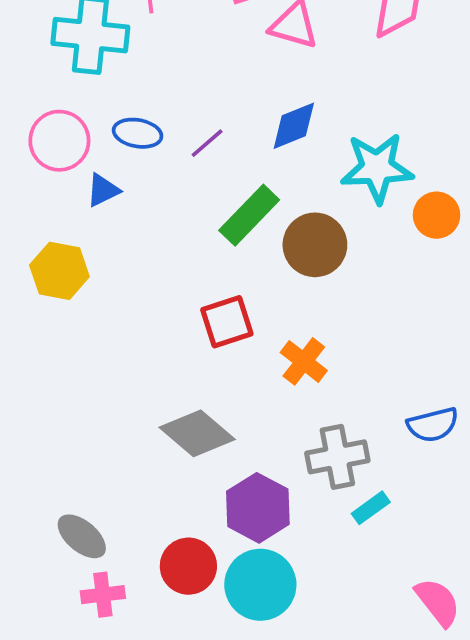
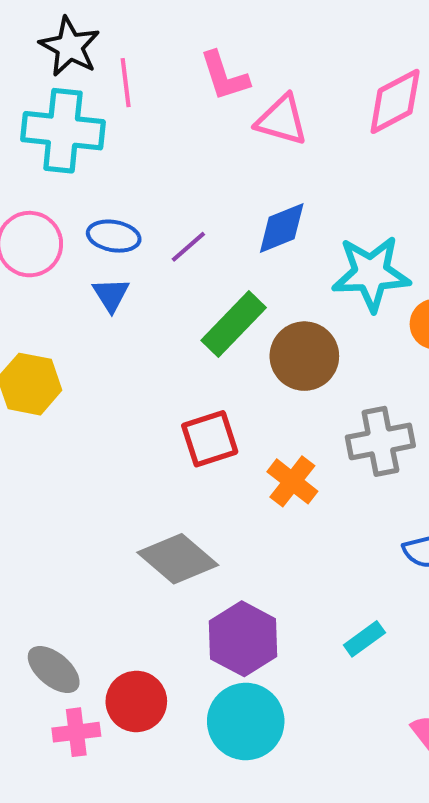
blue triangle: (103, 190) -> (111, 295), moved, turned -36
gray cross: (337, 457) -> (380, 441), moved
red circle: (188, 566) -> (136, 701), moved

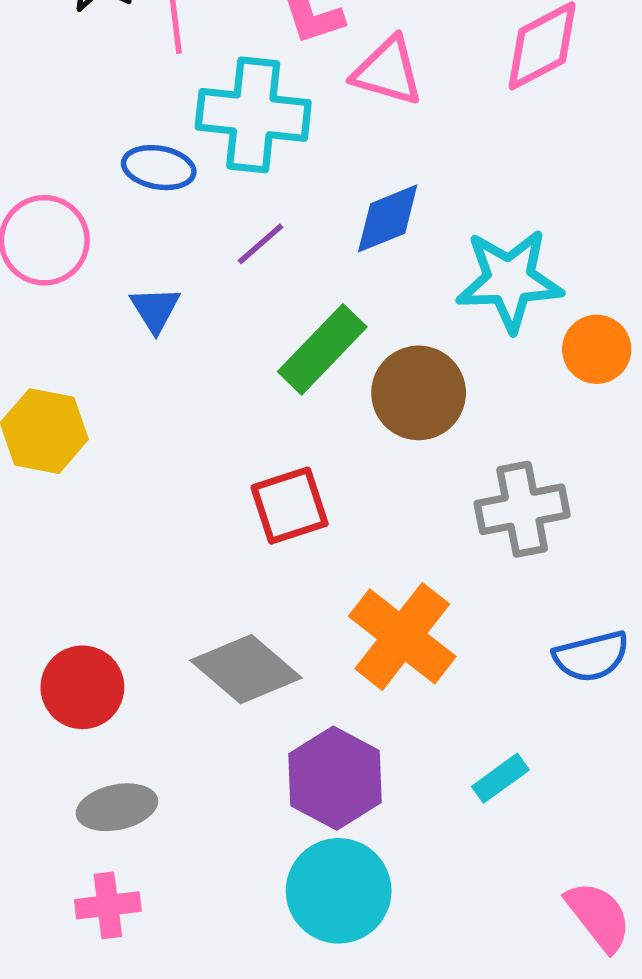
cyan cross: (63, 131) -> (253, 115), moved
blue ellipse: (114, 236) -> (159, 168), moved
orange cross: (292, 481) -> (402, 636), moved, size x1.5
gray ellipse: (54, 669) -> (117, 807), moved, turned -52
red circle: (136, 701) -> (82, 687), moved

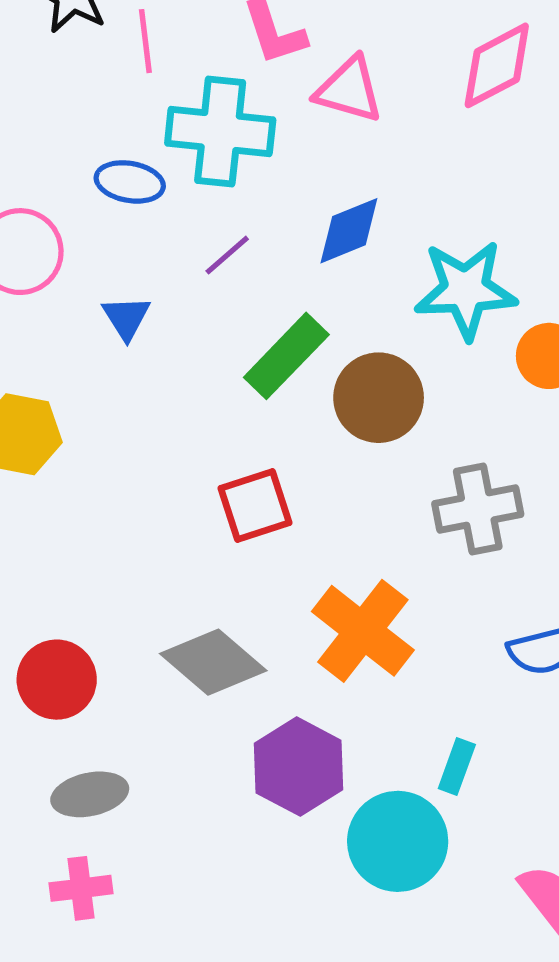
cyan rectangle: (500, 778) -> (457, 767), turned -34
cyan circle: (339, 891) -> (398, 841), moved

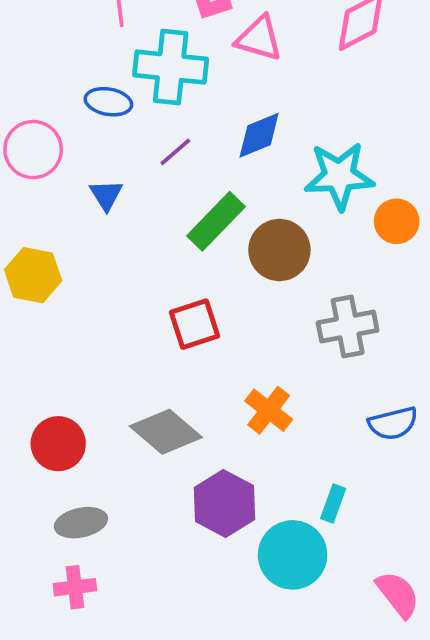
orange cross: (363, 631) -> (269, 410), size x0.7

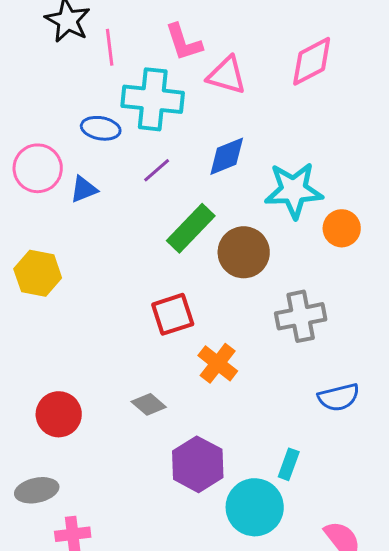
blue triangle: (106, 195) -> (84, 189), moved, turned 40
orange cross: (269, 410) -> (218, 363), moved
gray diamond: (166, 432) -> (149, 404), size x0.6
gray ellipse: (81, 523) -> (37, 490), moved

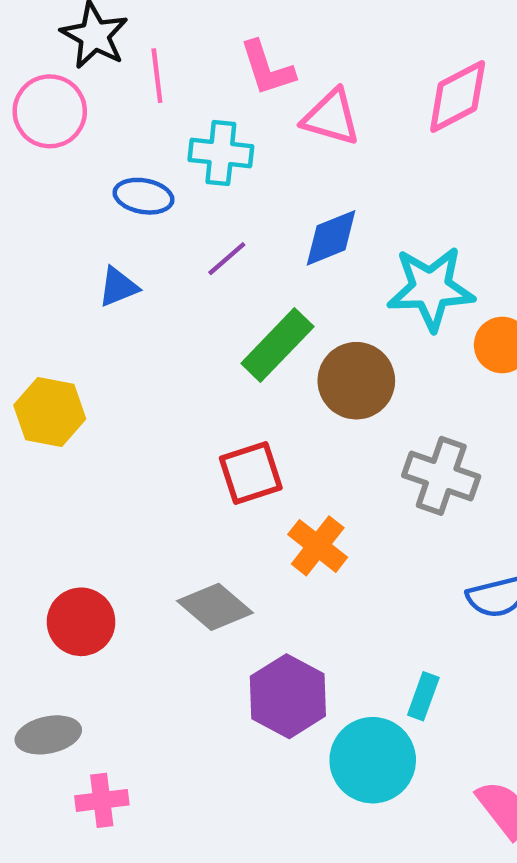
cyan cross: (153, 99) -> (221, 153), size x0.7
pink circle: (38, 168) -> (50, 111), moved
gray cross: (301, 316) -> (441, 476), turned 30
gray diamond: (149, 404) -> (215, 607), size x1.4

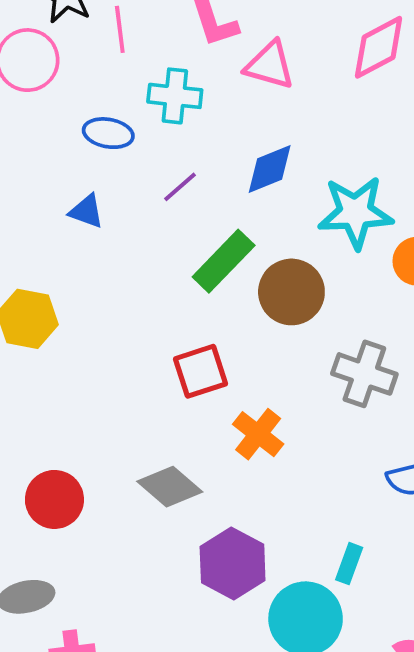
blue triangle: (118, 287) -> (86, 211), turned 42

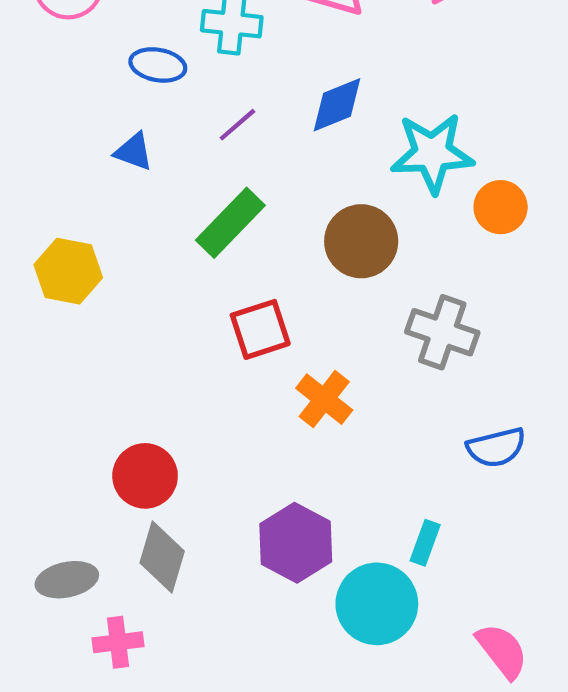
green rectangle: (224, 261) -> (230, 223), moved
gray diamond: (170, 487) -> (162, 557), moved, turned 66
red circle: (54, 499) -> (145, 476), moved

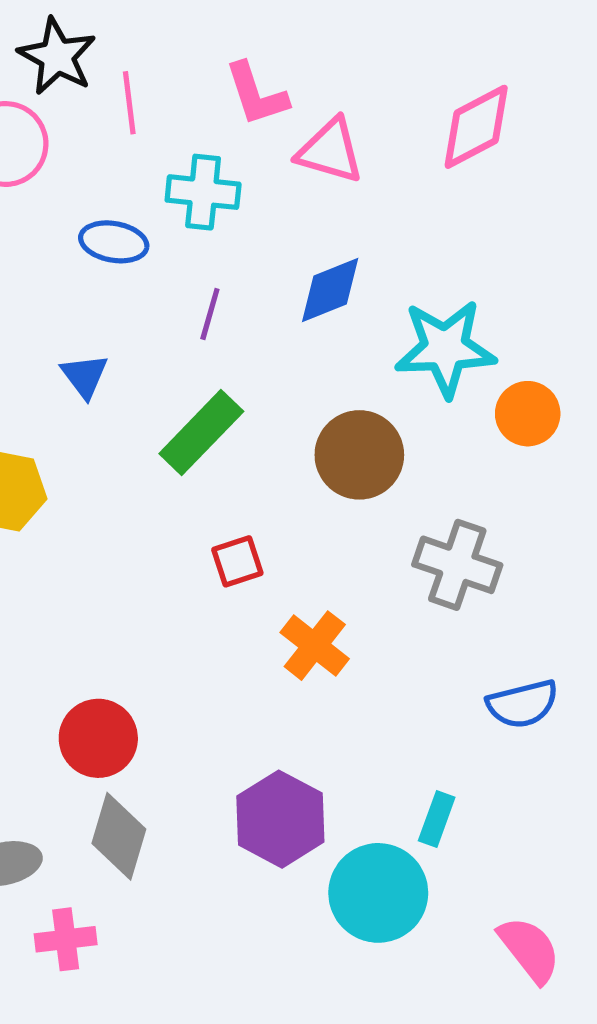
purple line: (237, 125) -> (210, 314), turned -33
blue triangle: (134, 152) -> (85, 376), moved, turned 33
red square: (260, 329) -> (237, 561), size x0.7

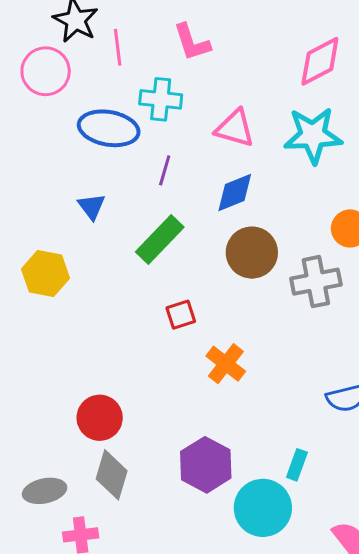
pink triangle: (330, 151) -> (235, 128), moved
blue ellipse: (114, 242) -> (109, 128), size x1.5
blue diamond: (330, 290) -> (235, 192), moved
cyan star: (445, 348) -> (313, 135), moved
gray cross: (457, 565) -> (316, 282), moved, turned -30

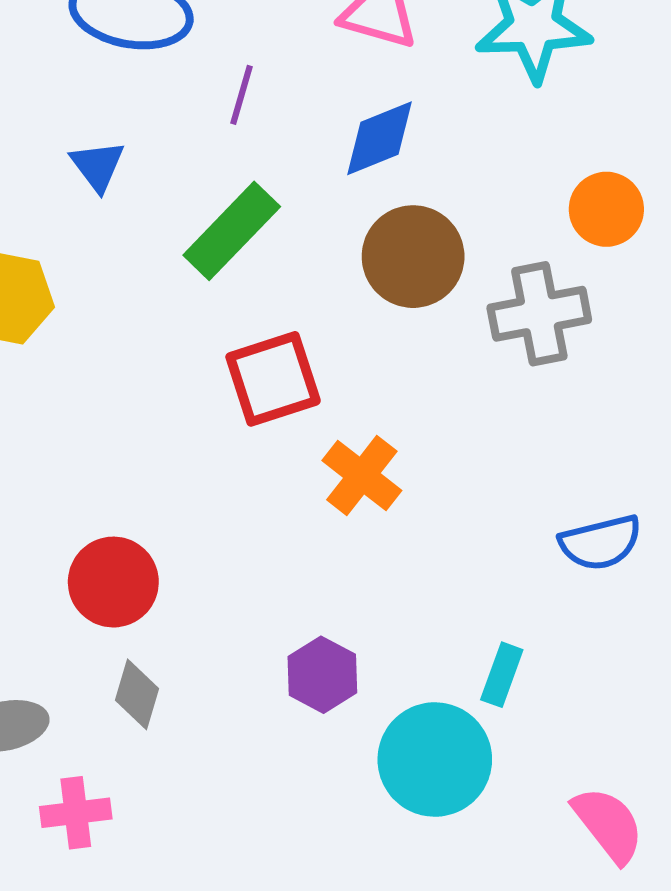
red square: (181, 315) -> (273, 379), size x1.6
purple hexagon: (206, 465) -> (322, 675), size x0.7
gray diamond: (112, 475) -> (137, 694), size x0.7

